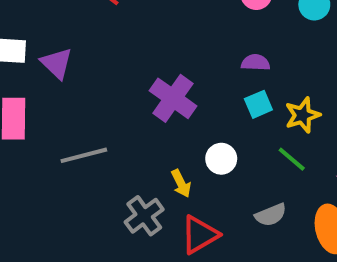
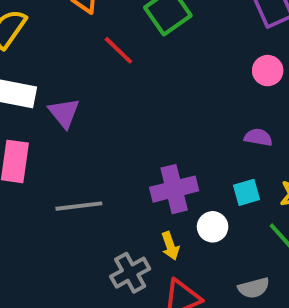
purple cross: (173, 98) -> (174, 189), moved, turned 33
cyan square: (258, 104) -> (247, 192), moved

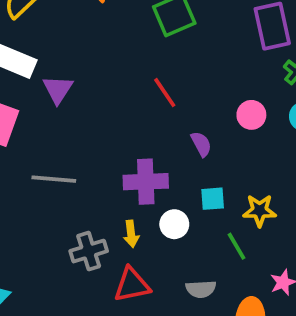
red line: (118, 50) -> (165, 93), moved
pink circle: (268, 71) -> (251, 115), moved
purple semicircle: (258, 137) -> (201, 144), moved, turned 40

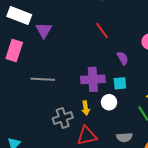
cyan square: (213, 199) -> (120, 83), moved

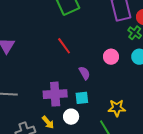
yellow arrow: (86, 108) -> (48, 122), turned -32

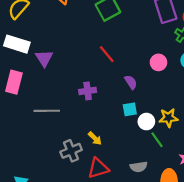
purple cross: (55, 94) -> (88, 91), moved, size x0.7
white circle: (71, 117) -> (146, 122), moved

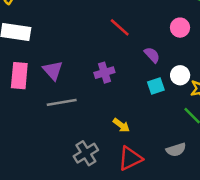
purple triangle: (44, 58) -> (53, 70), moved
white circle: (146, 122) -> (180, 75), moved
gray cross: (71, 151) -> (86, 153), moved

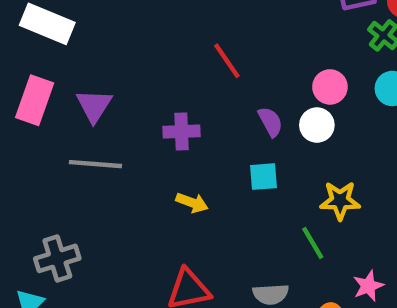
white circle: (180, 75) -> (317, 125), moved
yellow arrow: (121, 125) -> (192, 203), moved, turned -30
gray cross: (86, 153) -> (57, 258), moved

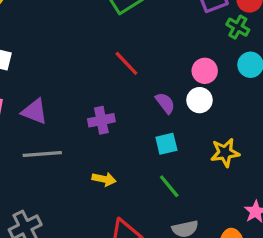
purple triangle: (94, 106) -> (35, 111), turned -32
yellow arrow: (192, 203) -> (104, 179), moved
green line: (313, 243) -> (169, 186), moved

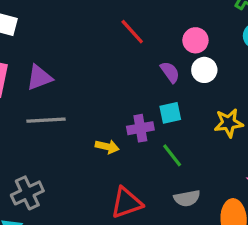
pink circle: (205, 71) -> (195, 40), moved
purple triangle: (35, 111) -> (39, 78), turned -44
purple cross: (101, 120) -> (140, 128), moved

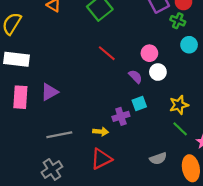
gray line: (46, 120) -> (59, 135), moved
green line: (172, 155) -> (180, 129), moved
red triangle: (126, 203) -> (101, 159), moved

